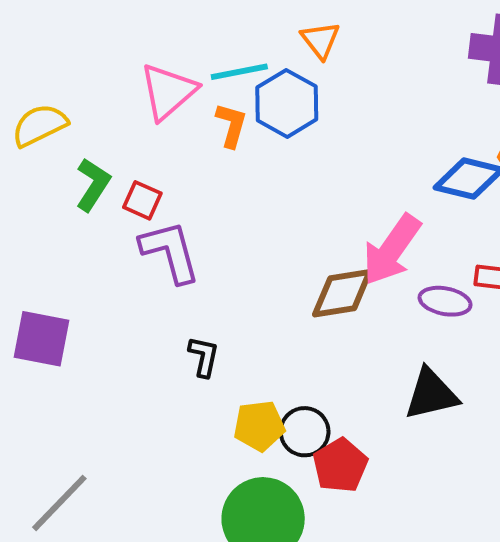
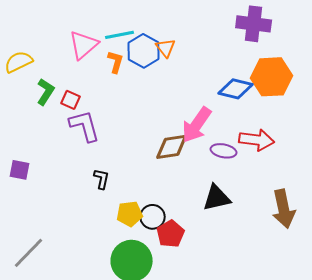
orange triangle: (320, 40) -> (166, 48), moved
purple square: (42, 339) -> (20, 170), size x0.7

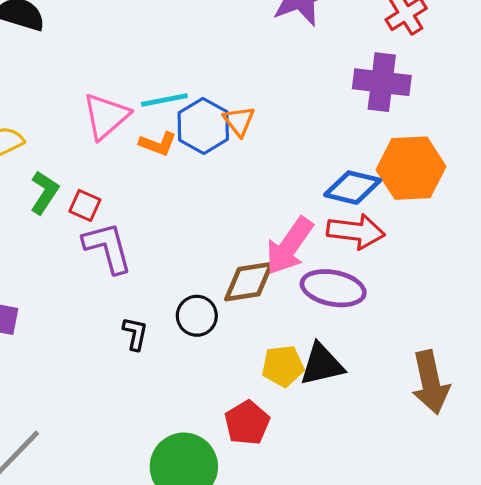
orange L-shape: (116, 62) -> (158, 144), turned 95
red arrow: (257, 140) -> (356, 231), moved
purple ellipse: (224, 151) -> (333, 288), size x1.5
yellow pentagon: (130, 214) -> (283, 366), moved
black circle: (153, 217) -> (197, 316), moved

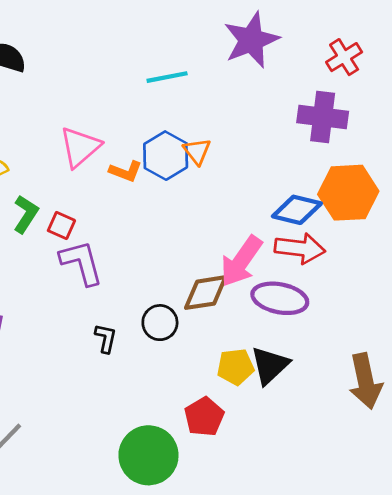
cyan line: (164, 100) -> (167, 77), moved
black triangle: (322, 364) -> (270, 365), turned -30

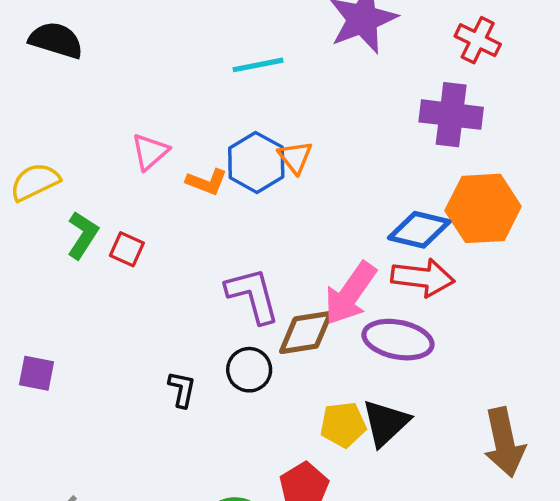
red cross: (344, 57) -> (478, 40), turned -32
pink triangle: (80, 147) -> (150, 152), size x0.7
purple L-shape: (81, 263) -> (253, 295), moved

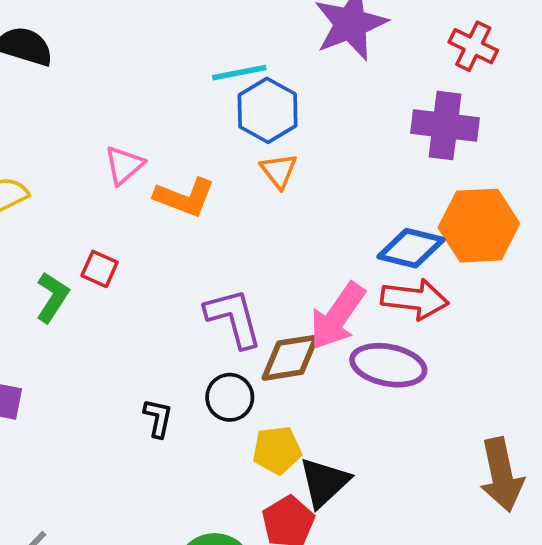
blue hexagon: (256, 162) -> (268, 110), moved
orange L-shape: (207, 182) -> (184, 197), size x1.4
green L-shape: (83, 235) -> (52, 297), moved
black triangle: (386, 423) -> (324, 482), moved
yellow pentagon: (343, 425) -> (277, 450), moved

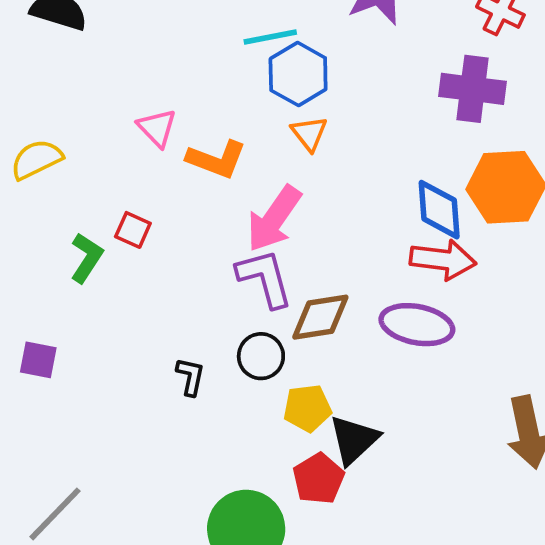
pink triangle: (124, 165) -> (157, 128), turned -33
blue diamond: (411, 248) -> (439, 210), turned 72
pink arrow: (337, 316) -> (274, 219), moved

